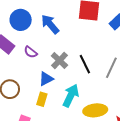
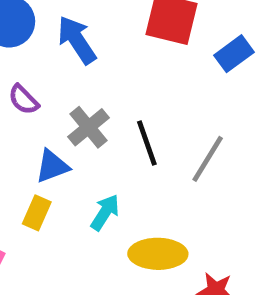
cyan arrow: (71, 96) -> (105, 212), size x0.7

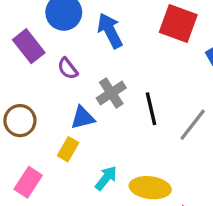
cyan arrow: (105, 212) -> (106, 178), moved

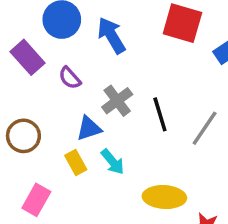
yellow rectangle: (68, 149) -> (76, 163), turned -55
cyan arrow: (106, 178) -> (113, 162), moved, turned 105

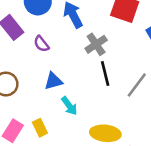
gray cross: (117, 101) -> (96, 44), moved
yellow rectangle: (76, 163) -> (40, 128), moved

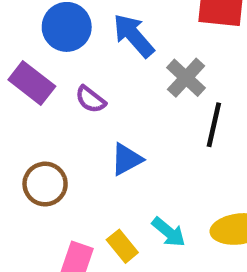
black line: (105, 73) -> (214, 125), turned 40
cyan arrow: (69, 106) -> (169, 232), moved

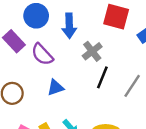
blue arrow: (134, 36) -> (69, 26), turned -150
purple semicircle: (90, 99) -> (42, 54), size x1.5

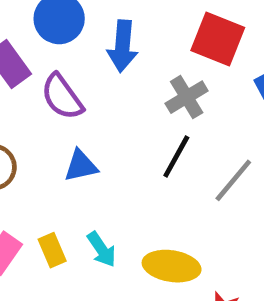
gray cross: (92, 51) -> (187, 97), moved

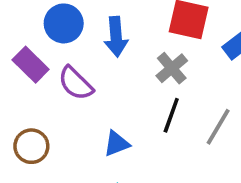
blue triangle: (81, 166) -> (117, 144), moved

